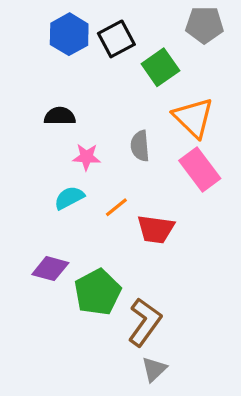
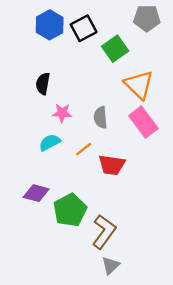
black semicircle: (60, 116) -> (43, 84), turned -80
gray semicircle: (140, 146) -> (100, 117), moved

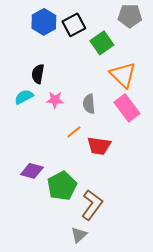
cyan semicircle: (50, 142) -> (24, 97), moved
gray triangle: (111, 266) -> (79, 235), moved

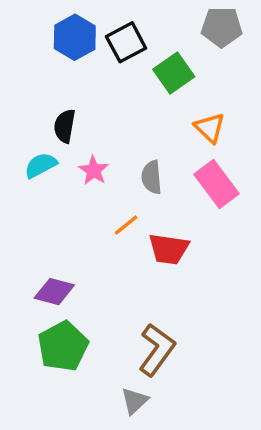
orange triangle: (123, 75) -> (210, 128), size x0.7
pink star: (55, 100) -> (94, 170), turned 30
green pentagon: (62, 186) -> (63, 346), moved

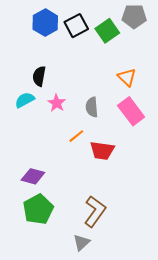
green square: (174, 73) -> (107, 31), moved

